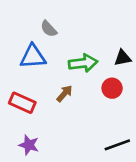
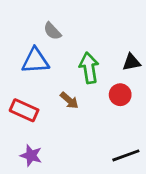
green arrow: (83, 63) -> (89, 68), turned -92
brown arrow: (65, 93) -> (69, 100), turned 90

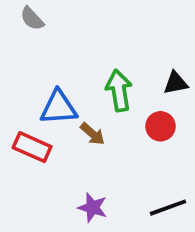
gray semicircle: (52, 31) -> (32, 19), moved
blue triangle: (35, 61) -> (59, 107), moved
purple star: (31, 155) -> (93, 208), moved

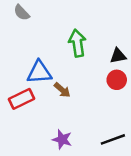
green arrow: (119, 90) -> (77, 43), moved
red circle: (161, 126) -> (117, 80), moved
red rectangle: (32, 147) -> (22, 99), turned -50

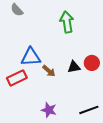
green arrow: (77, 43) -> (67, 22), moved
black triangle: (118, 56) -> (74, 67), moved

